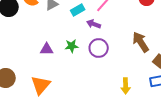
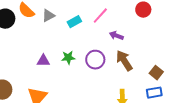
purple arrow: (94, 24) -> (116, 36), moved
brown arrow: (141, 42) -> (124, 61), moved

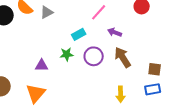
cyan rectangle: (74, 22) -> (79, 34), moved
purple triangle: (43, 61) -> (42, 65), moved
brown square: (156, 73) -> (155, 69), turned -32

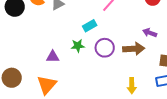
purple arrow: (115, 32) -> (150, 33), moved
brown arrow: (123, 57) -> (134, 49), turned 120

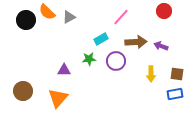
brown arrow: (134, 49) -> (136, 42), moved
yellow arrow: (132, 86) -> (151, 74), moved

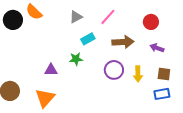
red circle: (164, 11) -> (151, 22), moved
gray triangle: (69, 17) -> (76, 17), moved
purple arrow: (161, 46) -> (157, 48), moved
purple circle: (116, 61) -> (114, 70), moved

